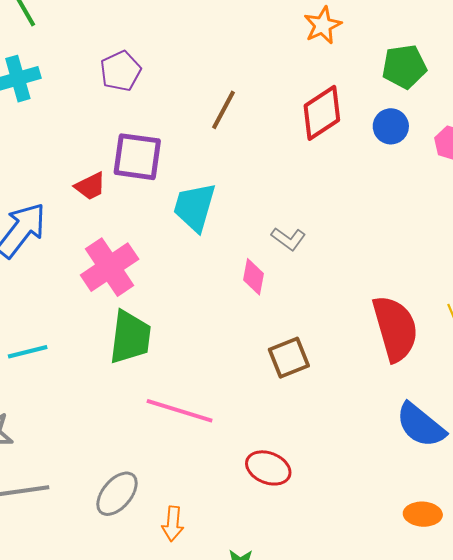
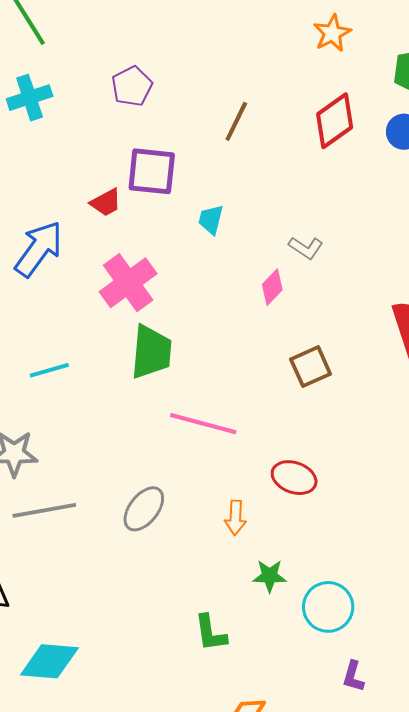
cyan trapezoid: (195, 207) -> (211, 220), size x0.6
pink diamond: (253, 277) -> (272, 287), turned 36
orange arrow: (173, 524) -> (235, 518), moved

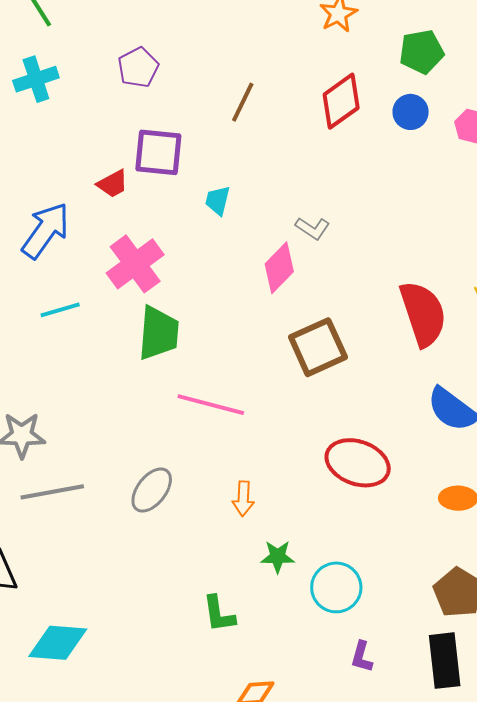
pink diamond: (272, 287) -> (279, 268), size x1.4
brown square: (311, 367) -> (318, 347), size x1.4
cyan line: (49, 370) -> (60, 310), moved
red ellipse: (294, 478) -> (358, 463), moved, size x1.4

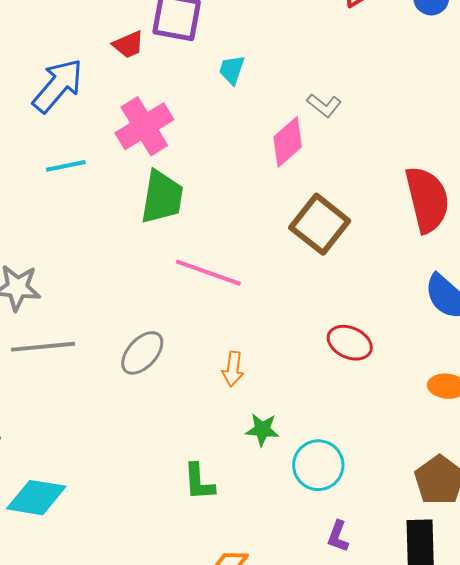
brown square: (318, 347) -> (320, 224), turned -32
red ellipse: (358, 463) -> (350, 343), size x0.7

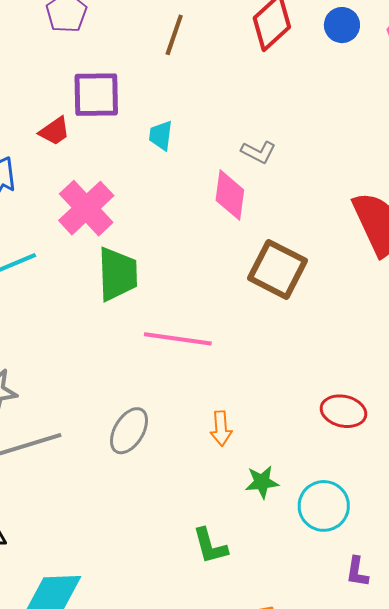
pink diamond: (288, 142) -> (230, 195), turned -30
red ellipse: (350, 343) -> (343, 411), moved

